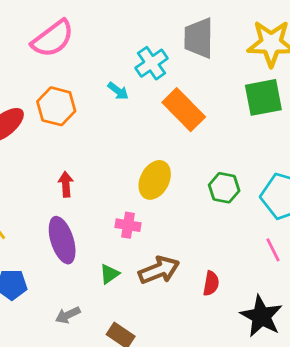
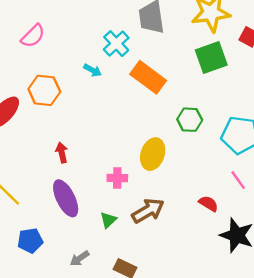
pink semicircle: (53, 39) -> (33, 36), size x0.7
yellow ellipse: (155, 180) -> (153, 154), moved
green hexagon: (224, 188) -> (190, 120), moved
red semicircle: (211, 283) -> (208, 204), moved, turned -60

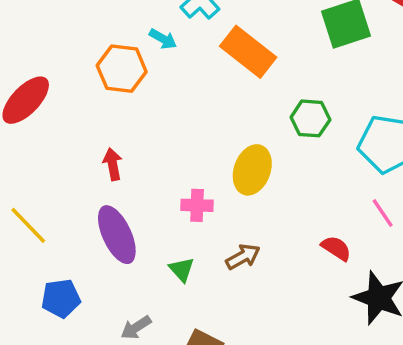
orange hexagon: (44, 90) -> (122, 69), moved
brown arrow: (148, 211) -> (243, 257), size x0.7
green triangle: (108, 220) -> (182, 269), turned -30

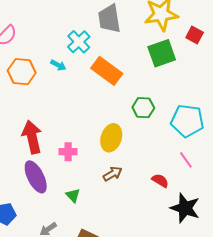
orange hexagon: (122, 69) -> (22, 72), moved
red arrow: (113, 164) -> (32, 137), size x1.8
pink cross: (197, 205) -> (68, 152), moved
brown arrow: (243, 257) -> (113, 174), moved

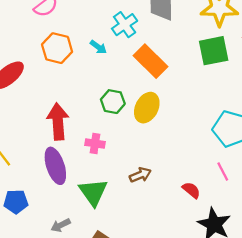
green hexagon: (143, 108) -> (113, 102), moved
yellow ellipse: (111, 138) -> (147, 108), moved
green triangle: (73, 195) -> (93, 192), size x1.8

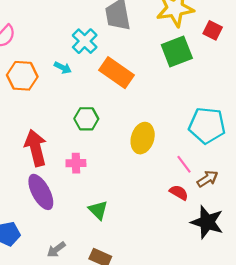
yellow ellipse: (147, 108) -> (143, 138), moved
pink line: (223, 172) -> (184, 164), moved
brown arrow: (140, 175) -> (208, 179), moved
green triangle: (93, 192) -> (98, 210), moved, size x0.7

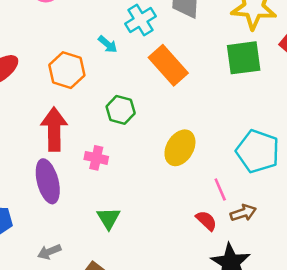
orange hexagon: (22, 76) -> (67, 70), moved

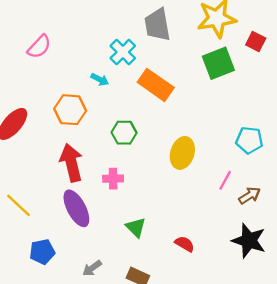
cyan pentagon: (258, 151) -> (249, 140), size x0.7
pink line: (220, 190) -> (225, 180), turned 66
red semicircle: (206, 221) -> (185, 244), moved

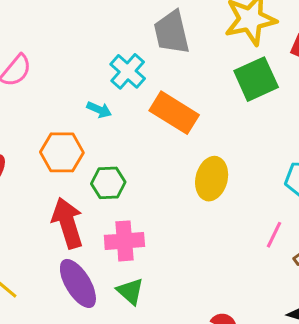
green hexagon: (124, 133) -> (108, 183), moved
yellow ellipse: (182, 153) -> (212, 179), moved
pink cross: (113, 179) -> (124, 241), size x1.4
green triangle: (136, 227) -> (130, 291), moved

